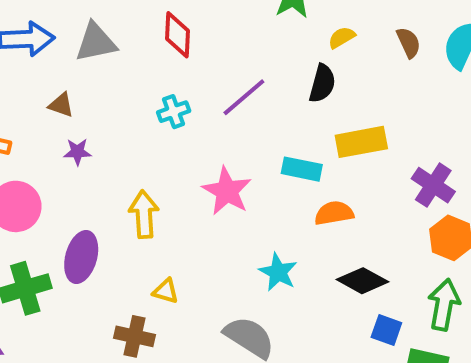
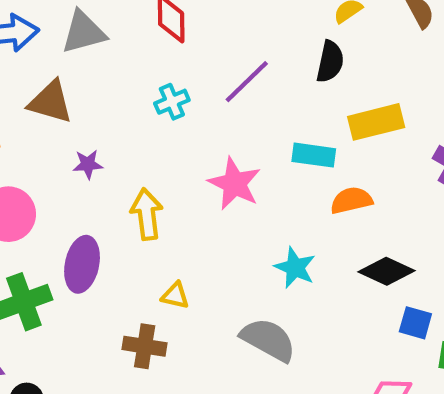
brown triangle: (61, 105) -> (50, 102), size x1.6
purple star: (77, 152) -> (88, 164), moved

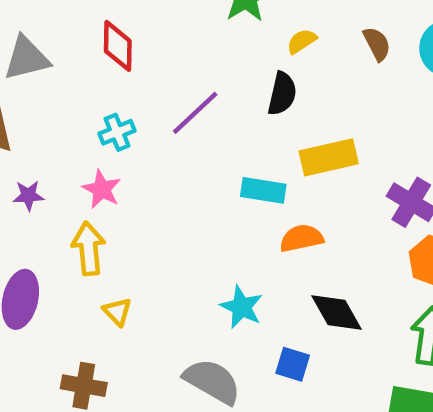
pink star: (234, 184) -> (102, 189), moved, size x0.7
black diamond: (386, 271) -> (337, 313), turned 34
yellow triangle: (175, 296) -> (117, 312), moved, turned 32
blue square: (415, 323) -> (293, 364), moved

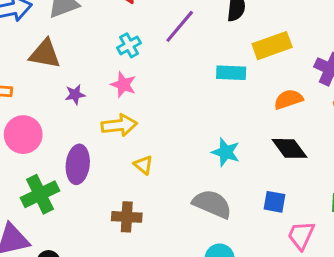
orange semicircle: (301, 238) -> (288, 99), moved
yellow arrow: (89, 249) -> (119, 125), turned 96
blue square: (293, 364) -> (275, 202), moved

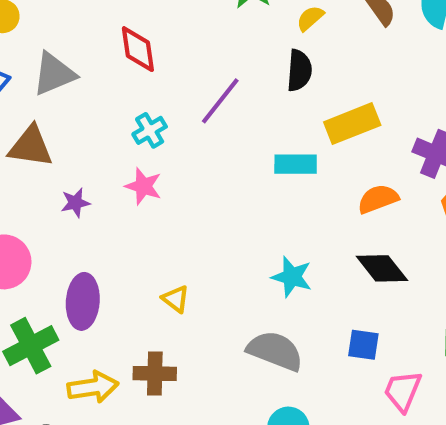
yellow arrow: (119, 125) -> (93, 387), moved

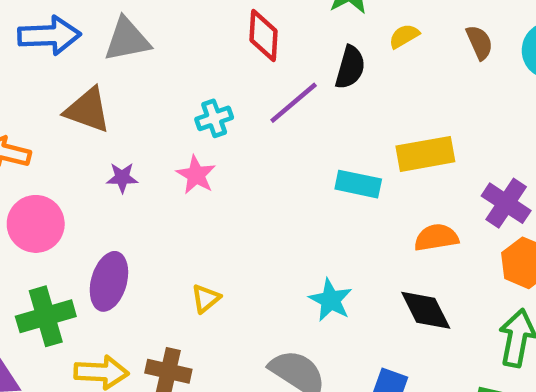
red diamond: (138, 49) -> (264, 35), moved
black semicircle: (299, 70) -> (350, 67), moved
yellow triangle: (176, 299) -> (206, 298), turned 32

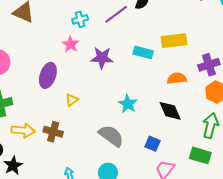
purple star: (122, 178) -> (102, 58), moved, size x1.6
purple cross: (506, 203) -> (209, 65), turned 35
purple ellipse: (109, 281) -> (48, 75), moved

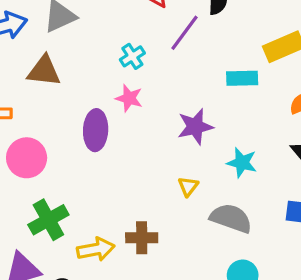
purple star: (102, 58) -> (195, 127), moved
purple ellipse: (48, 75) -> (96, 130), moved
yellow triangle: (72, 100) -> (188, 186), moved

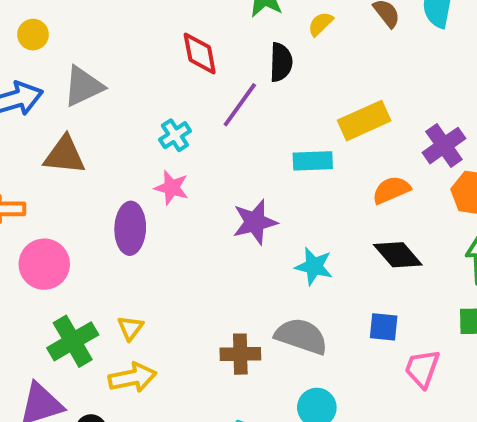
yellow triangle: (188, 186) -> (130, 328), moved
brown cross: (142, 238) -> (240, 354), moved

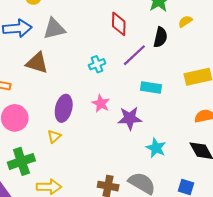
cyan rectangle: (313, 161) -> (151, 88), moved
pink star: (172, 188) -> (101, 103), moved
yellow triangle: (130, 328) -> (54, 136), moved

